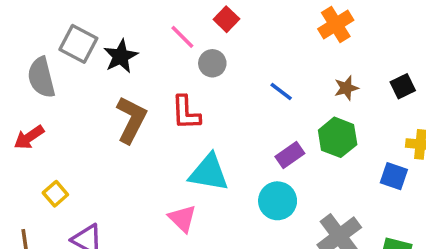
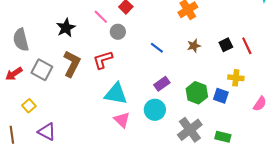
gray square: (78, 44) -> (42, 70), moved
red L-shape: (186, 113) -> (103, 60), turned 75
green hexagon: (338, 137) -> (197, 93), moved
pink triangle: (182, 218) -> (122, 120), moved

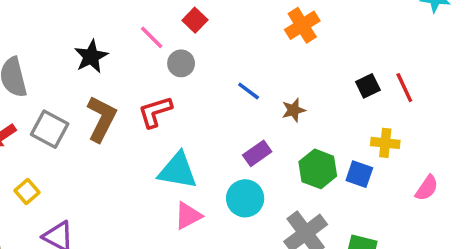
brown star: (194, 46) -> (294, 110), moved
pink triangle: (122, 120) -> (188, 216), turned 48

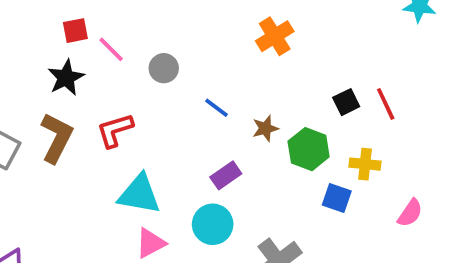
red square: (195, 20) -> (75, 31), moved, turned 35
black star: (91, 56) -> (66, 78), moved
gray circle: (181, 63) -> (164, 68), moved
green hexagon: (318, 169) -> (309, 149), moved

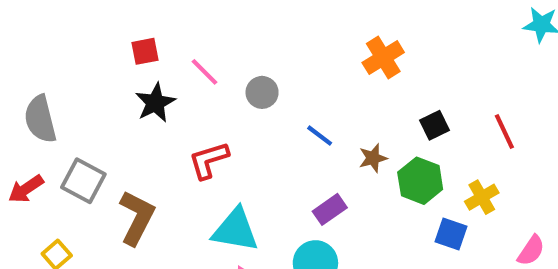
red square: (75, 31) -> (145, 51), moved
black square: (346, 102) -> (435, 125), moved
brown L-shape: (57, 138) -> (137, 218), moved
yellow cross: (365, 164) -> (482, 197), turned -36

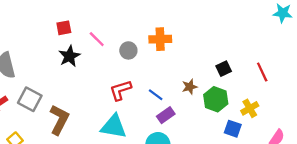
orange cross: (383, 57) -> (160, 39), moved, turned 30
blue line: (320, 136) -> (156, 95), moved
red L-shape: (209, 160) -> (120, 90), moved

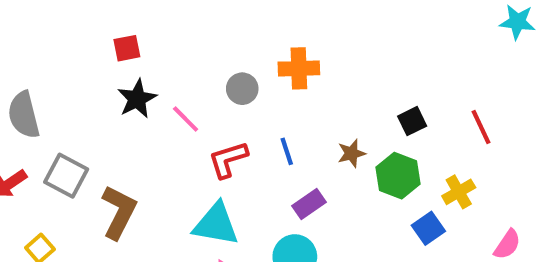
pink line: (97, 39) -> (186, 119), moved
blue line: (156, 95) -> (287, 151), moved, turned 35
blue square: (233, 129) -> (428, 228), turned 36

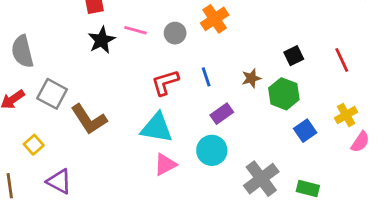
orange cross: (299, 68) -> (215, 19), turned -32
pink line: (186, 119) -> (135, 30), moved, turned -30
yellow cross: (459, 192) -> (346, 115), moved
brown L-shape: (119, 212) -> (89, 119), turned 120

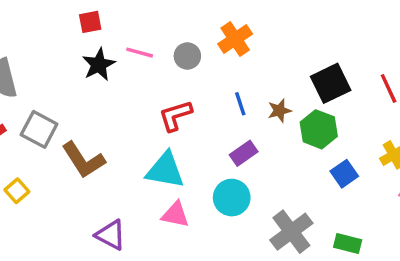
black square: (294, 56) -> (331, 83), size x1.6
blue line: (206, 77) -> (240, 104), moved
pink triangle: (165, 164) -> (175, 215), turned 40
purple triangle: (59, 181) -> (111, 235), moved

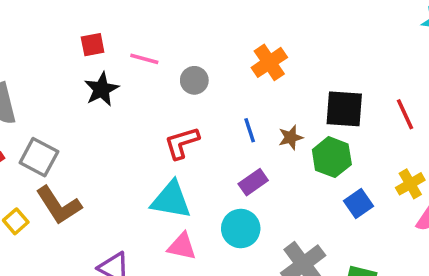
orange cross: (235, 39) -> (269, 62), moved
pink line: (140, 53) -> (144, 59), moved
black square: (331, 83) -> (344, 109), turned 30
brown L-shape: (83, 160) -> (59, 205), moved

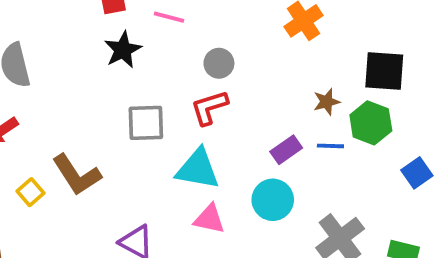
gray circle: (194, 80) -> (219, 63), moved
blue line: (250, 130) -> (330, 146), moved, turned -70
gray square: (39, 157) -> (146, 123), moved, turned -30
blue square: (359, 203) -> (417, 173), moved

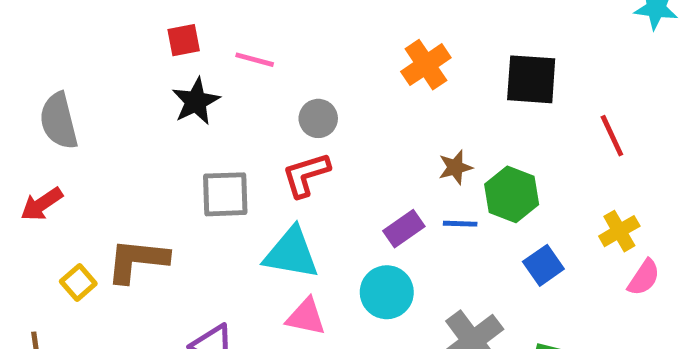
black square: (384, 71) -> (531, 79), moved
blue square: (417, 173) -> (543, 265), moved
brown L-shape: (77, 175) -> (137, 260), turned 129

